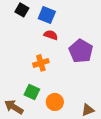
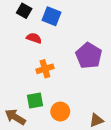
red semicircle: (51, 35) -> (34, 38), moved
green square: (32, 92) -> (35, 101), turned -35

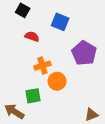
blue square: (51, 16) -> (60, 22), moved
orange circle: (60, 112) -> (57, 81), moved

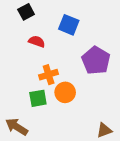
black square: (23, 10) -> (26, 12), turned 32
green square: (33, 96) -> (38, 98), moved

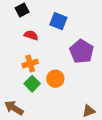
orange cross: (49, 75) -> (30, 64), moved
green square: (38, 98) -> (32, 84), turned -35

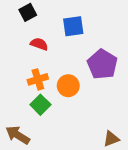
blue square: (58, 21) -> (73, 26), turned -30
orange circle: (55, 79) -> (68, 86), moved

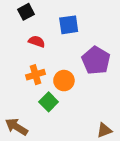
green square: (40, 105) -> (49, 102), moved

